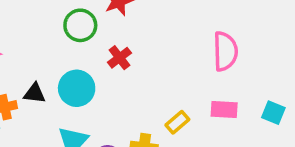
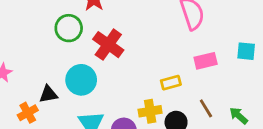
red cross: (120, 58) -> (108, 45), size x1.5
yellow rectangle: (177, 122) -> (171, 83), turned 42

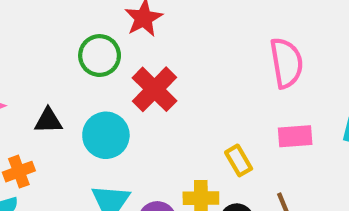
yellow rectangle: (171, 83) -> (239, 160), turned 66
black triangle: (48, 94) -> (48, 121), moved

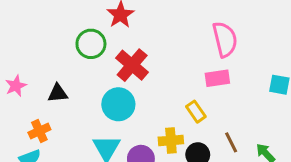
cyan circle: (106, 135) -> (118, 104), moved
pink rectangle: (295, 136) -> (217, 78), moved

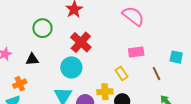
pink semicircle: (225, 39) -> (133, 16), moved, turned -40
green circle: (91, 44) -> (42, 28), moved
brown line: (231, 142) -> (157, 74), moved

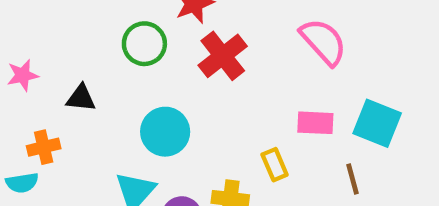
green circle: (42, 28) -> (144, 44), moved
red cross: (81, 42) -> (223, 56), moved
cyan square: (176, 57) -> (377, 123), moved, size x1.5

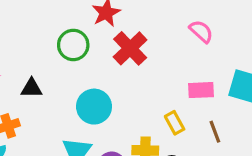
pink semicircle: (323, 42) -> (201, 31), size x0.7
brown line: (352, 179) -> (215, 132), moved

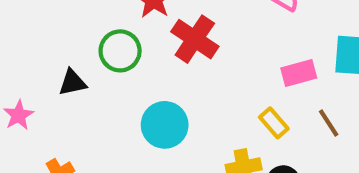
black triangle: (32, 88) -> (73, 83), moved

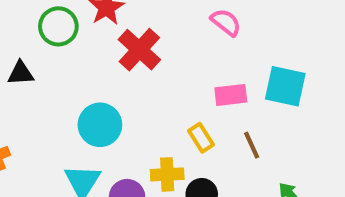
green circle: (120, 51) -> (58, 26), moved

